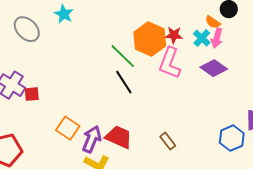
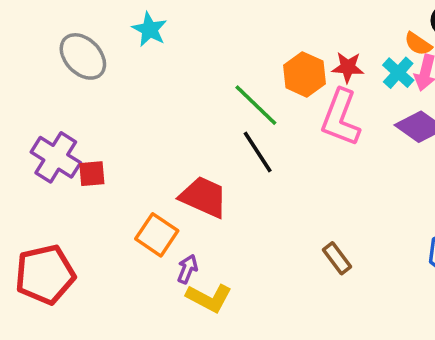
orange hexagon: (150, 39) -> (305, 74), size x0.7
red trapezoid: (119, 137) -> (204, 197), moved
purple arrow: (92, 139) -> (187, 269), moved, size x0.6

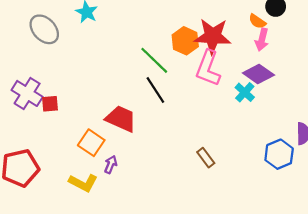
red star: (348, 67) -> (213, 36), size x1.8
cyan cross: (398, 73) -> (245, 92), moved
yellow L-shape: (209, 298) -> (83, 183), moved

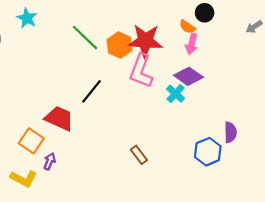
green line: (154, 60) -> (85, 38), moved
black line: (155, 90) -> (92, 91), turned 72

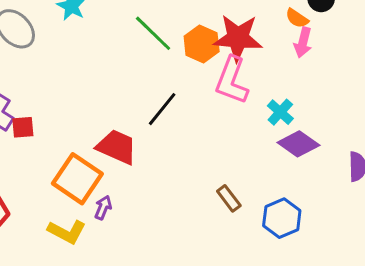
purple diamond: (188, 76) -> (298, 144), moved
orange square: (31, 141) -> (77, 179), size x1.4
blue hexagon: (208, 152) -> (282, 218), moved

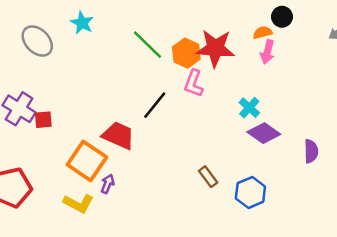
orange semicircle: (297, 18) -> (263, 32), turned 132
pink L-shape: (232, 80) -> (194, 83), moved, size x0.7

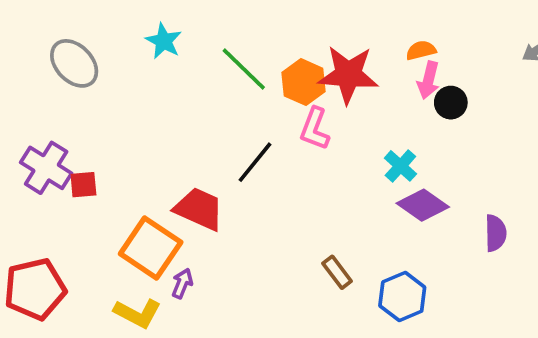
black circle: (282, 17) -> (451, 103), moved
cyan star: (82, 23) -> (164, 41), moved

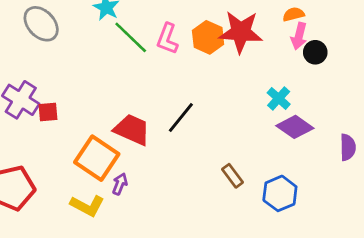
green line: (244, 69) -> (131, 37), moved
pink L-shape: (315, 129) -> (167, 39), moved
black line: (255, 162) -> (181, 117), moved

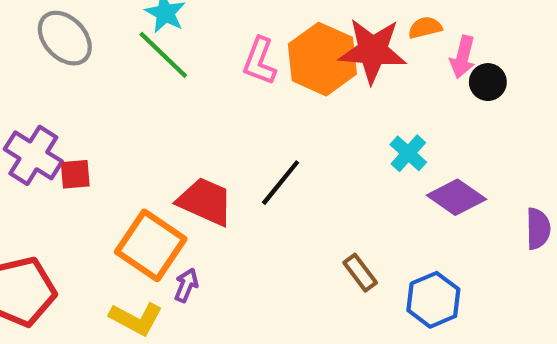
orange semicircle: (294, 14) -> (425, 28), moved
green line: (131, 37) -> (163, 55), moved
orange hexagon: (208, 37) -> (322, 59), size x1.4
cyan cross: (279, 98) -> (408, 153), moved

